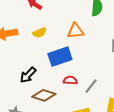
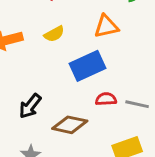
black arrow: (28, 75) -> (30, 106), moved
gray line: (91, 86) -> (137, 104), turned 70

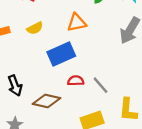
gray line: (137, 104) -> (100, 85), turned 36
black arrow: (30, 106) -> (15, 86), turned -60

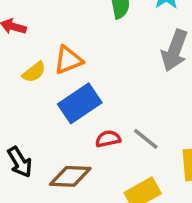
orange triangle: (77, 23) -> (68, 60), moved

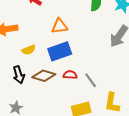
yellow semicircle: (34, 72) -> (29, 50), moved
brown diamond: (70, 176) -> (44, 76), moved

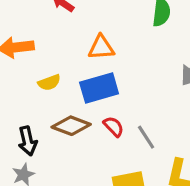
black arrow: (19, 75) -> (28, 141), moved
red semicircle: (70, 75) -> (114, 127), turned 40

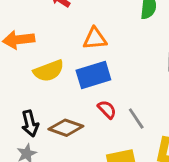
yellow semicircle: (49, 83) -> (49, 71), size x1.5
brown diamond: (71, 126) -> (66, 128), moved

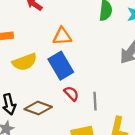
blue rectangle: (93, 75) -> (61, 66), turned 76
gray line: (136, 118) -> (95, 101), turned 30

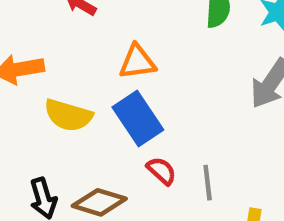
yellow semicircle: (25, 62) -> (68, 115), turned 40

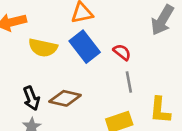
red semicircle: (161, 171) -> (122, 52), moved

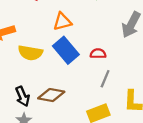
red semicircle: (122, 52) -> (98, 54), turned -35
gray line: (129, 82) -> (105, 79), turned 36

